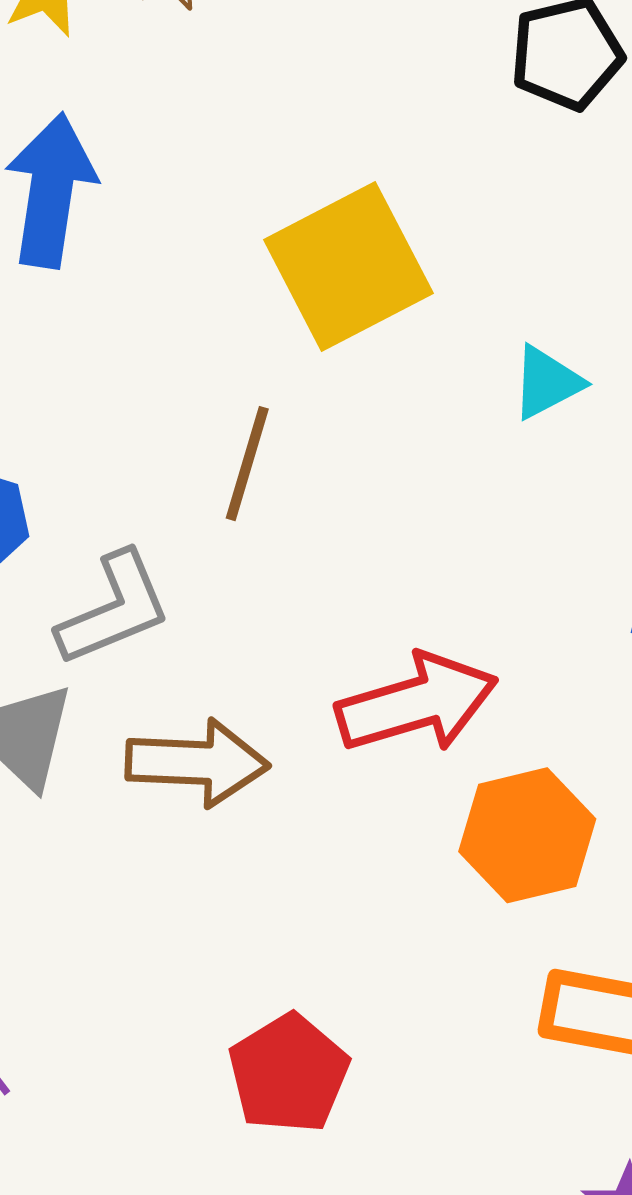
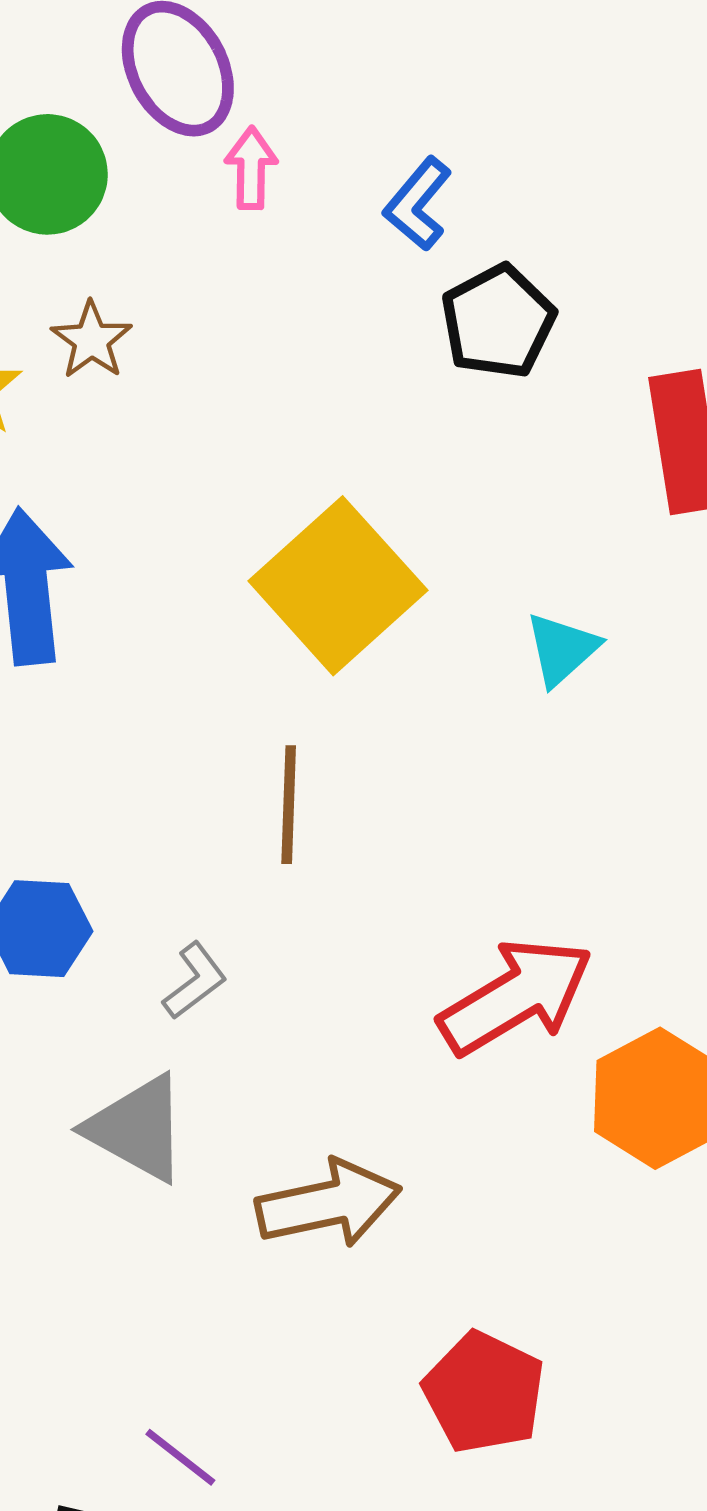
gray L-shape: (114, 609) -> (195, 981), size x0.6
brown arrow: (197, 763) -> (328, 1204), moved

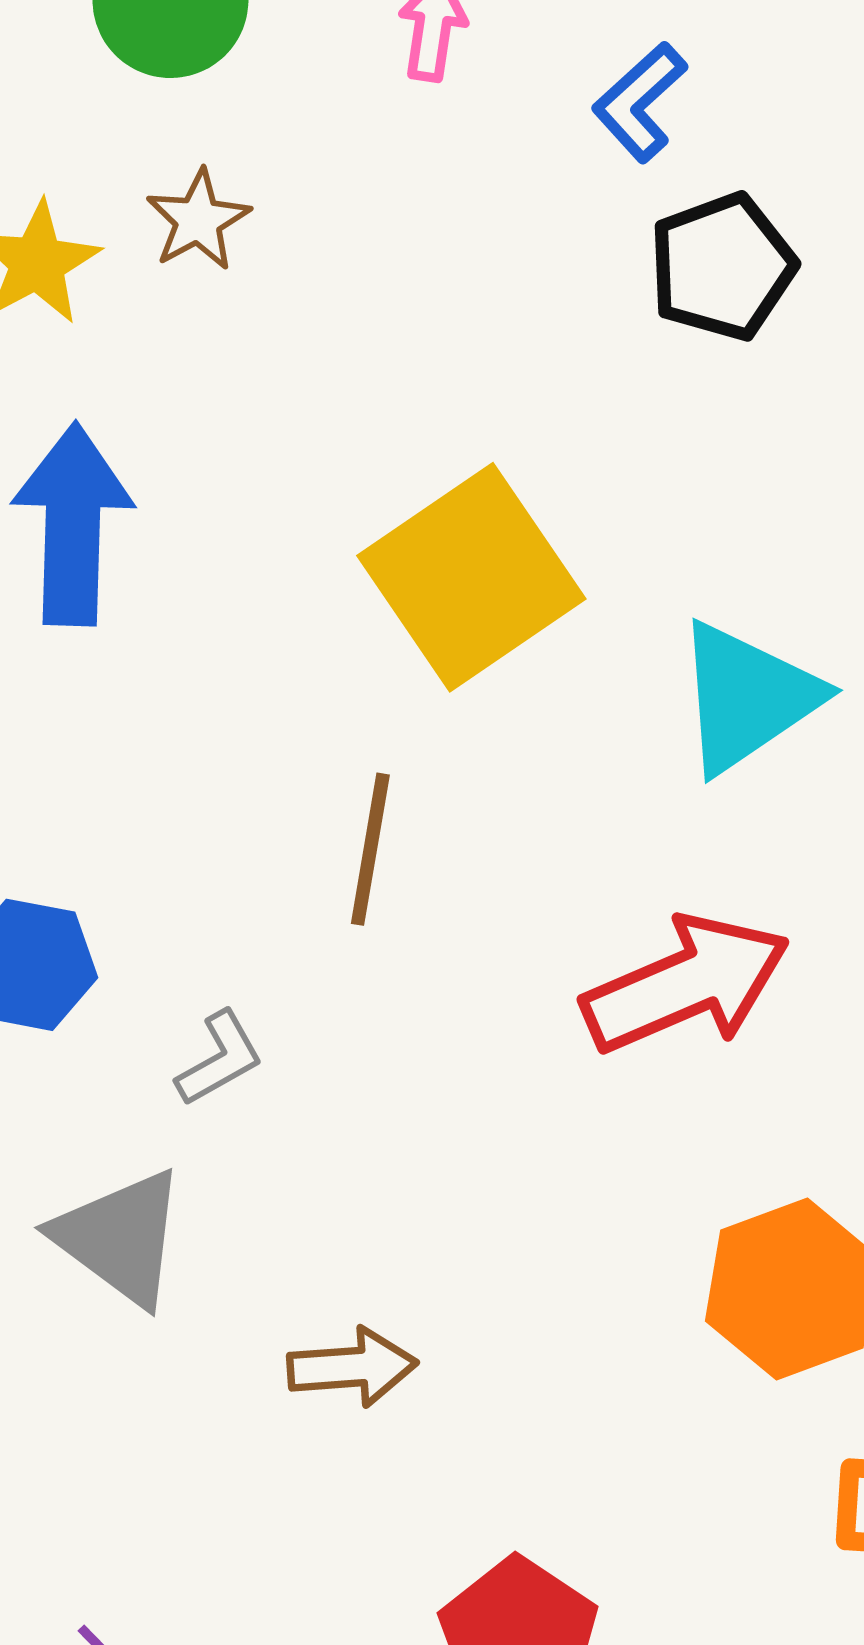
cyan triangle: (562, 649) -> (747, 697), size x1.6
red arrow: (516, 997) -> (686, 984), moved
brown arrow: (328, 1204) -> (352, 1367), size x0.7

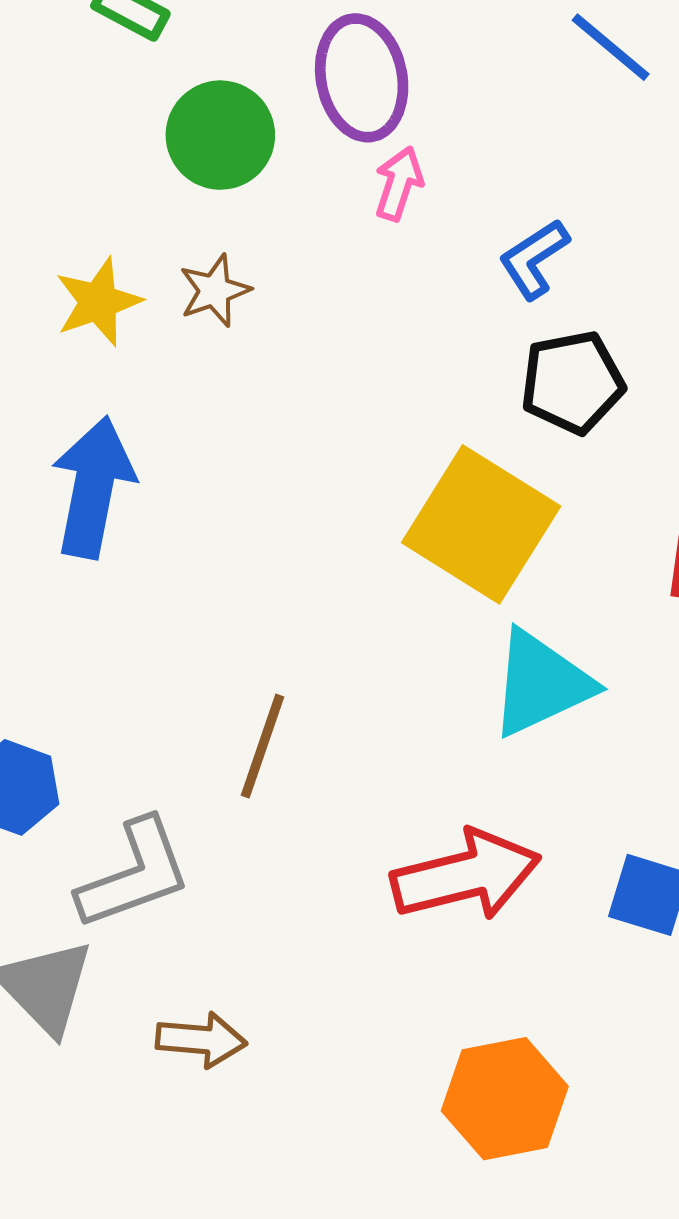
yellow square: (471, 577) -> (481, 524), moved, turned -33
gray L-shape: (220, 1059) -> (134, 874), size x1.8
brown arrow: (352, 1367) -> (201, 1040), moved

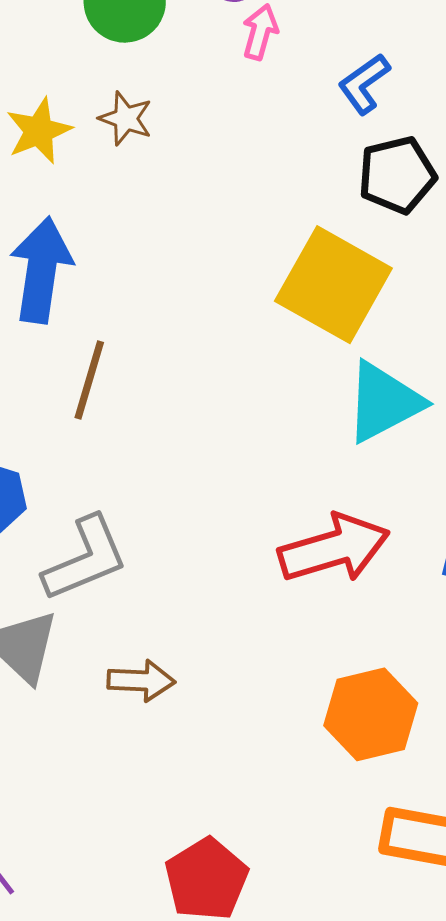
brown star: (215, 291) -> (126, 118), turned -30
brown line: (263, 746) -> (89, 380), moved

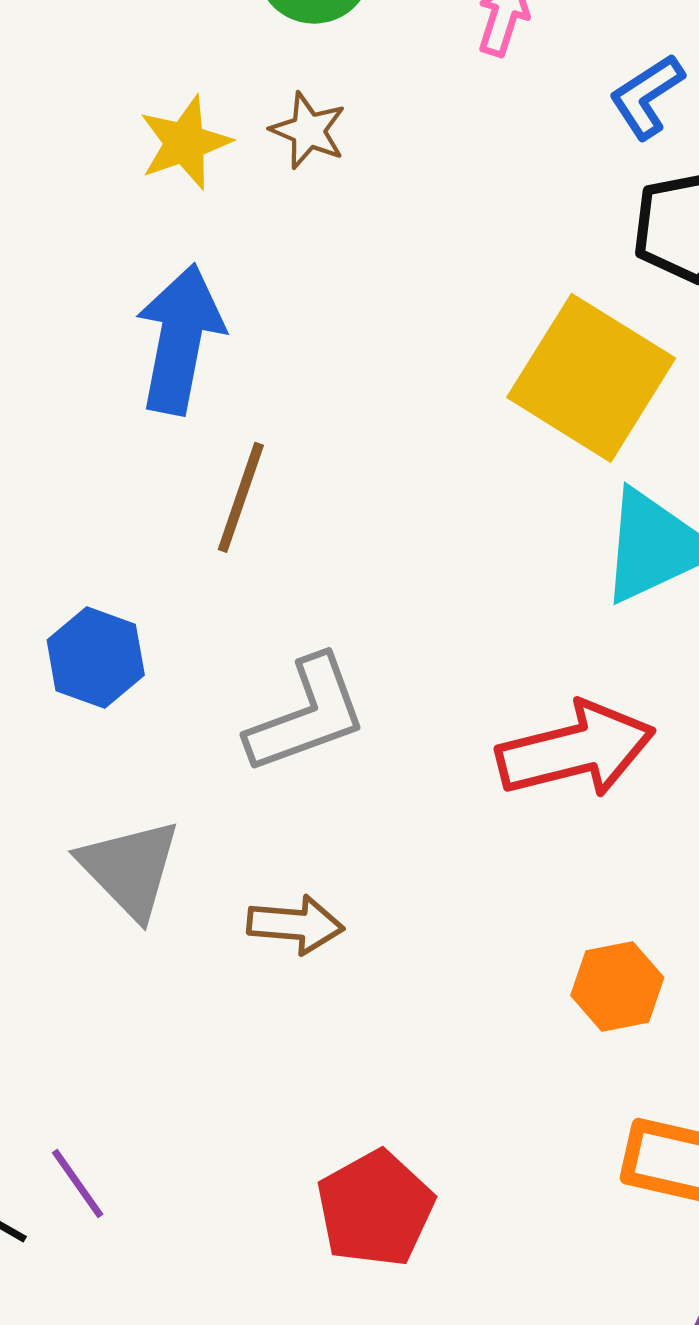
gray L-shape: (85, 559) -> (307, 715), moved
orange hexagon: (371, 714) -> (617, 986), size x0.7

